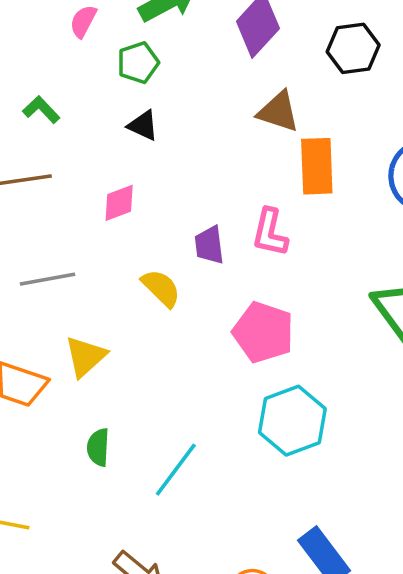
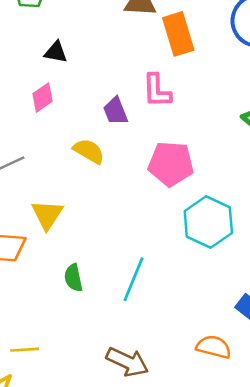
black triangle: (143, 126) -> (56, 52), moved

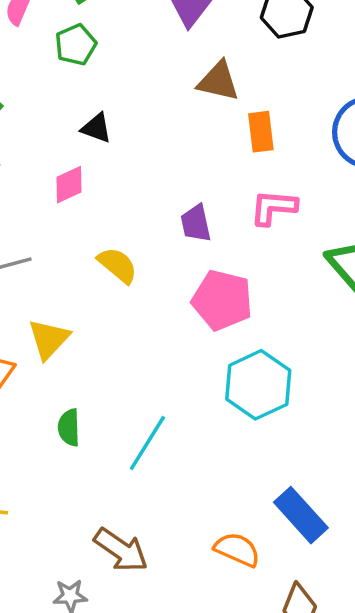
orange rectangle: (178, 34) -> (261, 132), size x0.7
pink L-shape: (157, 91) -> (273, 207), moved, turned 87
purple trapezoid: (115, 111) -> (196, 223), moved

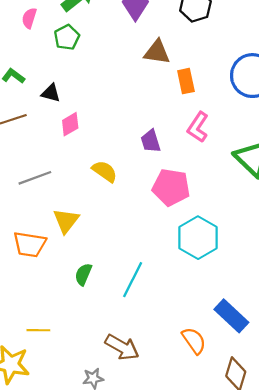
black triangle: (96, 128) -> (51, 93), moved
pink L-shape: (273, 207) -> (198, 127), turned -56
green semicircle: (69, 428) -> (83, 274), turned 30
orange semicircle: (237, 550) -> (194, 341), turned 36

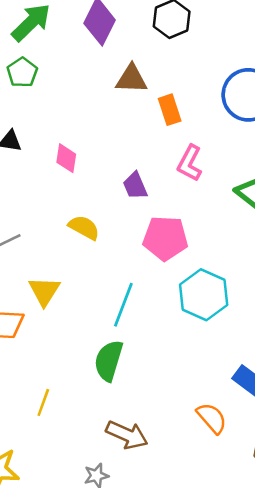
pink diamond: (70, 124) -> (66, 158), moved, turned -45
green semicircle: (83, 274) -> (109, 361), moved, size x1.5
cyan line: (133, 280) -> (123, 305), moved
yellow line: (38, 330) -> (43, 402), moved, turned -65

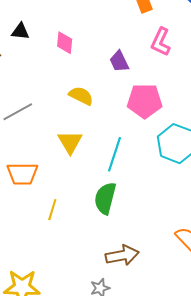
yellow triangle: (44, 291) -> (70, 142), moved
yellow line: (43, 402) -> (52, 210), moved
brown arrow: (127, 435) -> (122, 255), turned -32

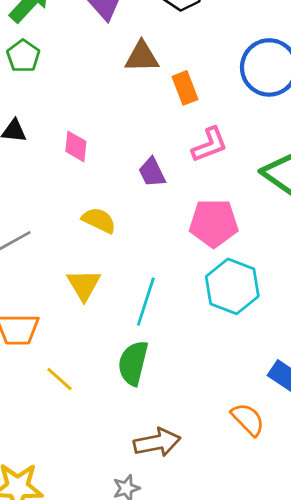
pink L-shape: (161, 42) -> (210, 145), turned -136
pink pentagon: (145, 101) -> (214, 223), moved
yellow line: (52, 210) -> (59, 379), turned -65

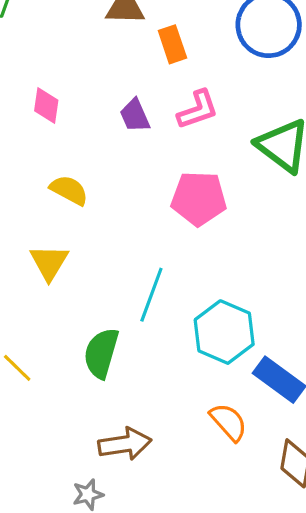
purple trapezoid: (152, 172) -> (135, 116), moved
cyan hexagon: (232, 286) -> (224, 332), moved
cyan line: (146, 302) -> (151, 295), moved

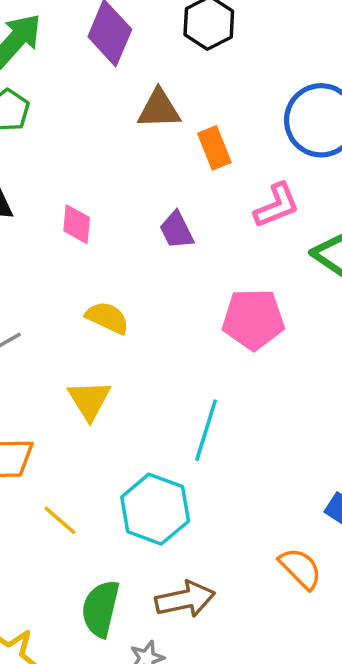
pink L-shape: (198, 110) -> (277, 205), moved
cyan hexagon: (224, 332) -> (155, 509), moved
green semicircle: (101, 353) -> (100, 609), moved

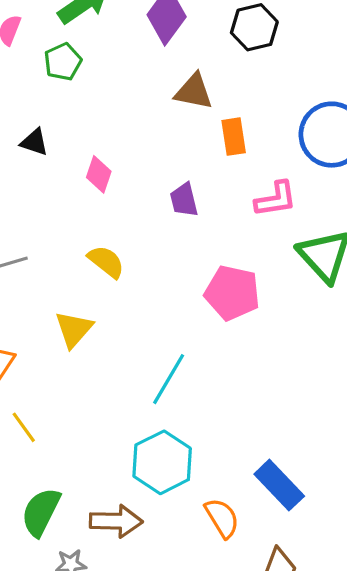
cyan hexagon: (155, 509) -> (162, 462), moved

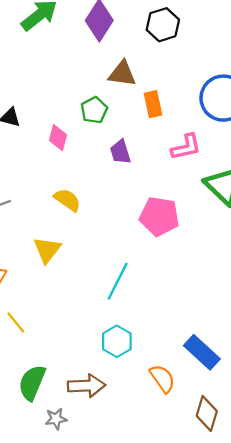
green pentagon: (63, 62) -> (94, 110), moved
cyan hexagon: (162, 462) -> (117, 341), size x0.7

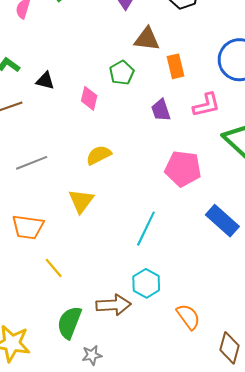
purple trapezoid: (120, 152) -> (161, 110), moved
yellow semicircle: (67, 200) -> (99, 155), turned -60
blue rectangle: (202, 352) -> (222, 221), moved
brown arrow: (86, 386) -> (114, 305), moved

